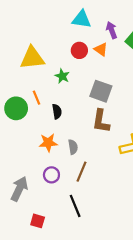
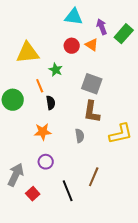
orange line: (36, 98) -> (40, 86), moved
gray semicircle: (73, 147) -> (80, 136), moved
brown line: (82, 172) -> (94, 177), moved
red square: (38, 221) -> (33, 194), moved, turned 32

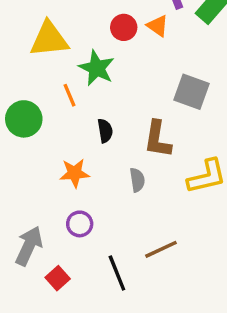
green star: (56, 70) -> (97, 68), size x1.5
gray square: (92, 84) -> (191, 92), moved
black semicircle: (51, 103) -> (105, 131), moved
brown line: (94, 177) -> (161, 249), turned 42

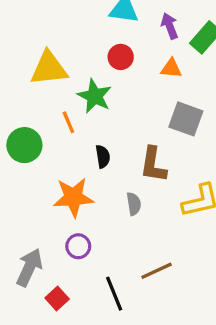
orange triangle: (158, 26) -> (171, 68), moved, turned -30
orange star: (75, 173) -> (73, 197), size x1.4

